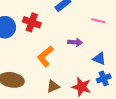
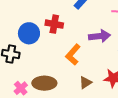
purple arrow: (75, 42) -> (99, 36), size x1.5

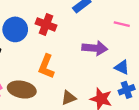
orange L-shape: (73, 55) -> (46, 66), moved, turned -30

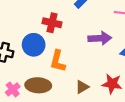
blue circle: (15, 29) -> (34, 45), moved

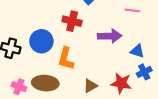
red cross: (52, 23) -> (72, 21), moved
pink cross: (13, 89) -> (19, 87), turned -32

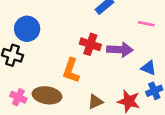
red cross: (72, 21) -> (90, 44), moved
blue circle: (41, 41) -> (27, 29), moved

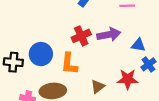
blue circle: (27, 29) -> (41, 54), moved
red cross: (90, 44) -> (81, 36), turned -30

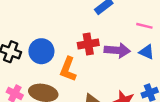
blue triangle: (138, 45) -> (147, 52), moved

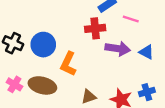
pink line: (144, 26) -> (131, 19), moved
red cross: (88, 44) -> (95, 28), moved

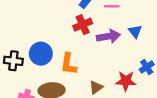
blue triangle: (146, 52) -> (135, 31), turned 40

